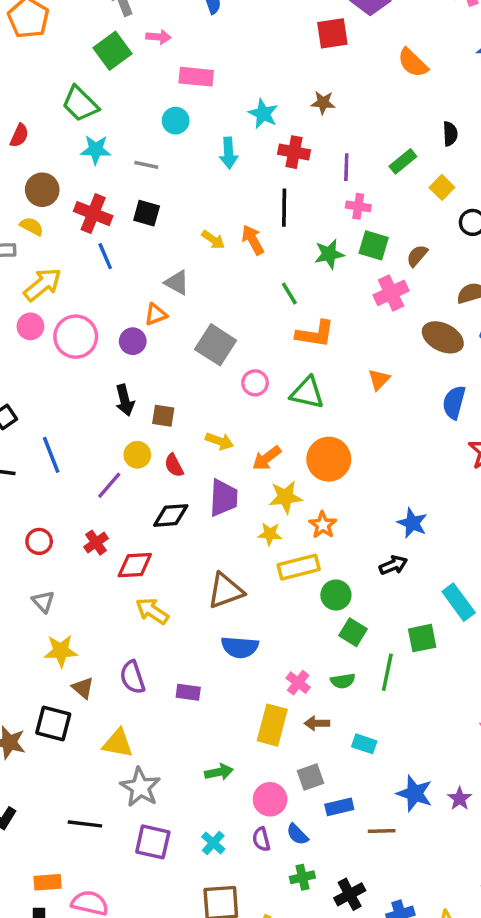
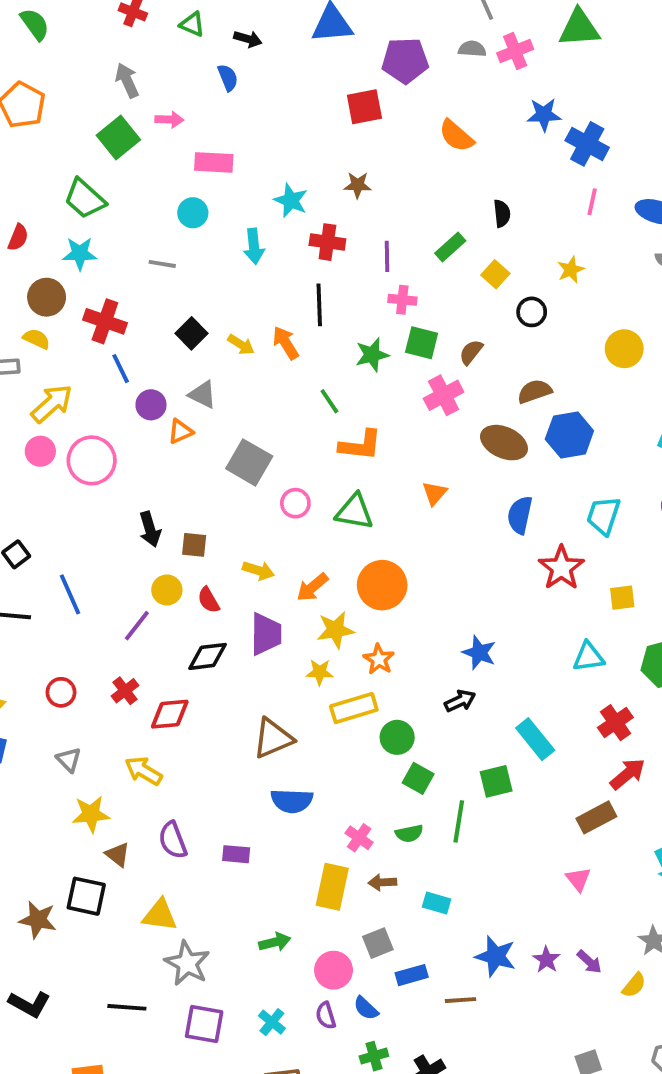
cyan star: (96, 150) -> (80, 254), moved
black square: (147, 213) -> (191, 333), moved, turned 32
purple circle: (133, 341) -> (151, 405), moved
yellow arrow: (152, 611) -> (143, 771), moved

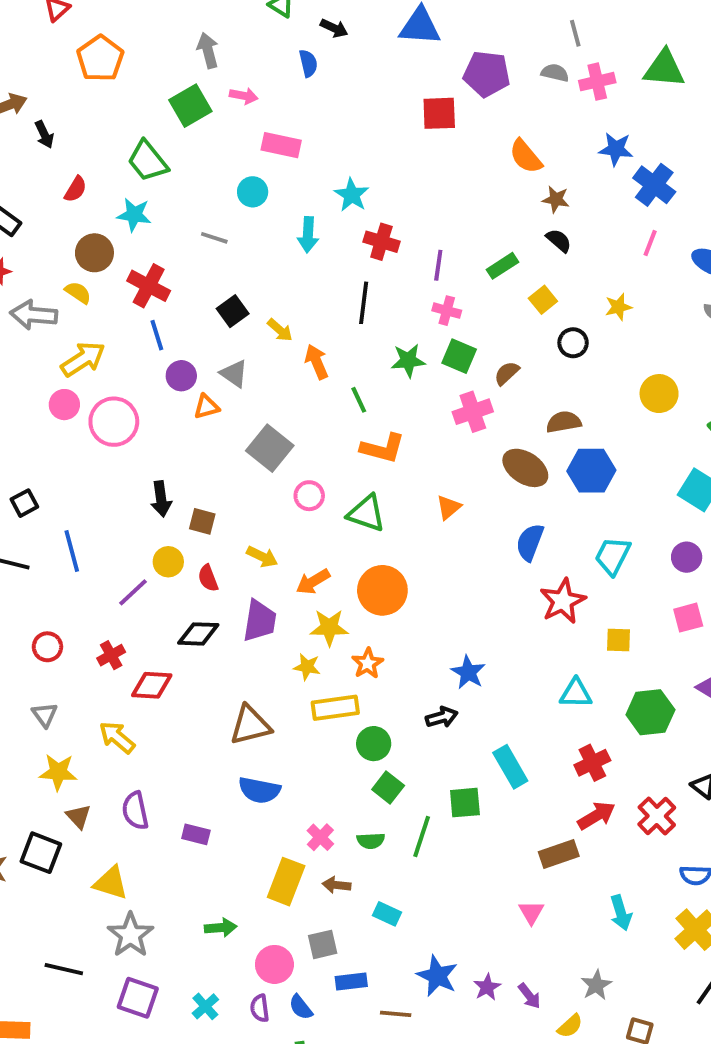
brown star: (358, 185) -> (556, 199), moved
black semicircle: (502, 213) -> (559, 241), turned -52
orange arrow: (286, 343) -> (317, 362), moved

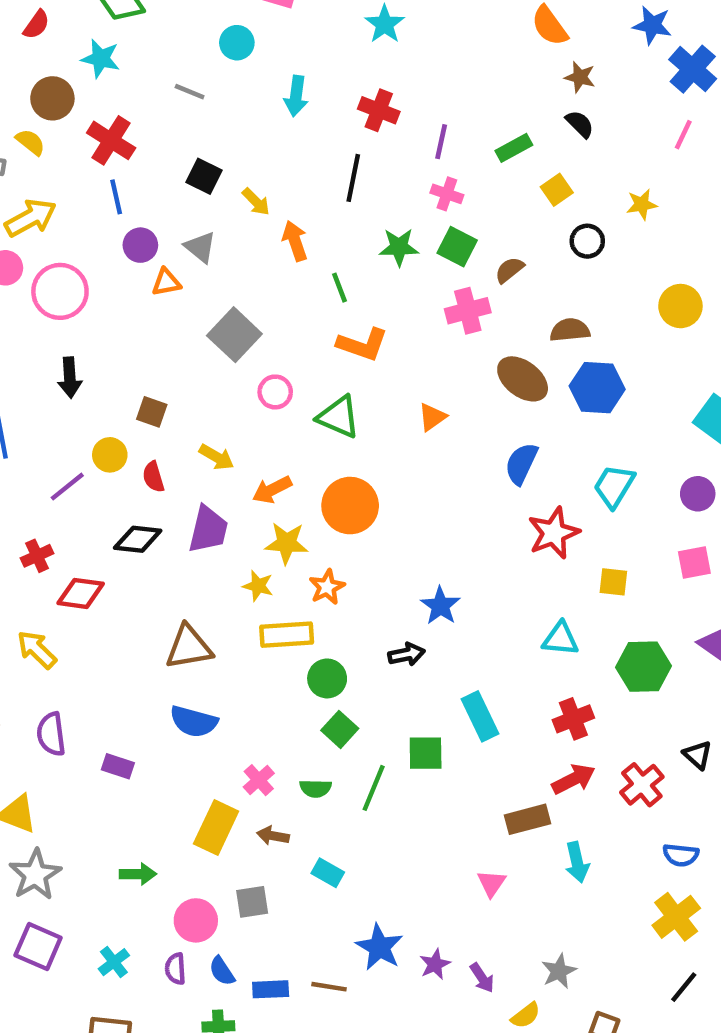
cyan star: (352, 195) -> (385, 24), moved
black square: (233, 311) -> (204, 176), turned -32
black arrow: (161, 499) -> (70, 378), moved
cyan arrow: (621, 913) -> (577, 862), moved
blue rectangle: (351, 982) -> (271, 989), moved

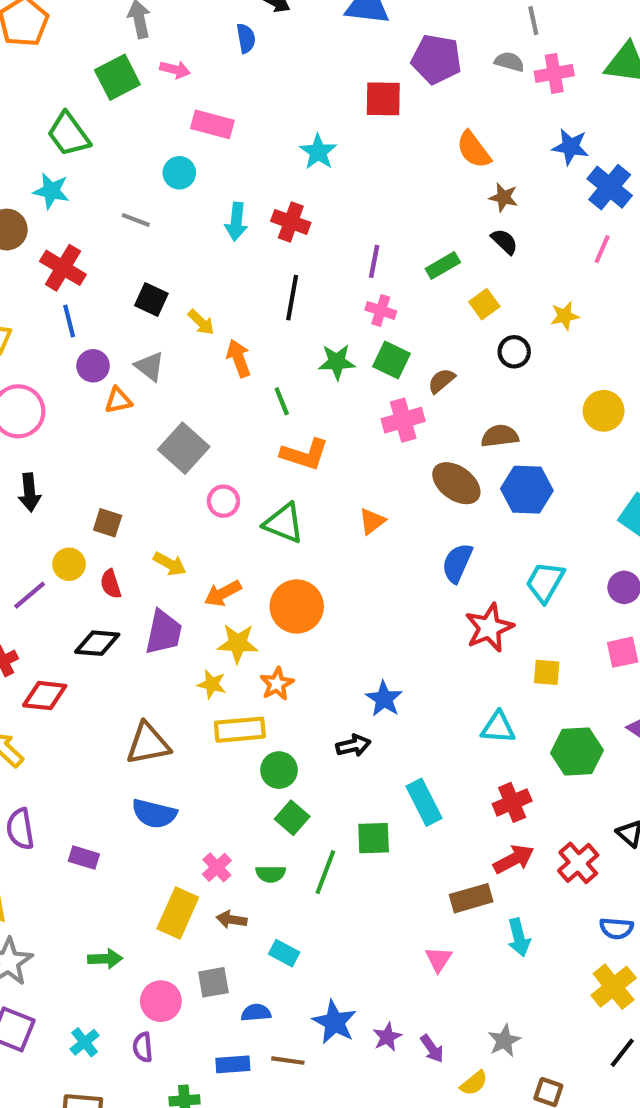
red cross: (379, 110) -> (291, 222), moved
blue semicircle: (222, 971) -> (256, 1013), moved, turned 120

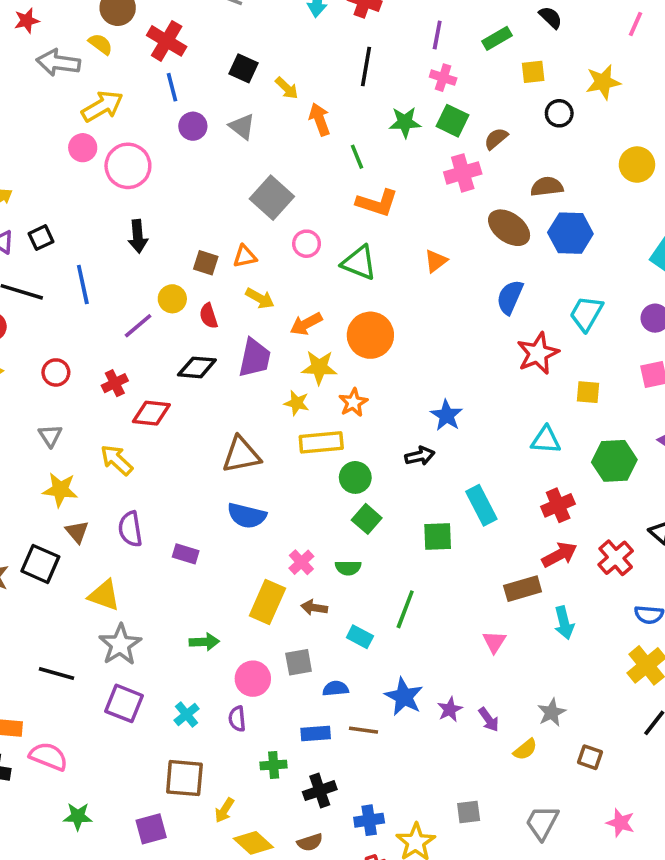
yellow square: (484, 304) -> (533, 72), turned 30
yellow star: (565, 316) -> (603, 82), size x1.4
orange triangle: (118, 400) -> (245, 256), moved
green line: (325, 872) -> (405, 609), moved

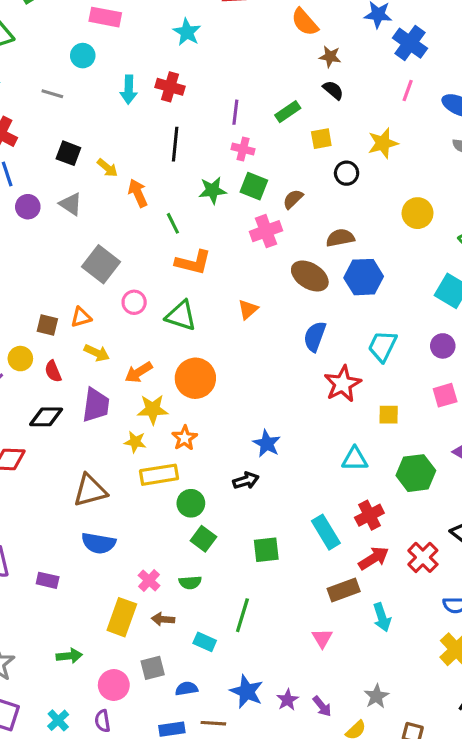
cyan rectangle: (481, 505) -> (326, 532), moved

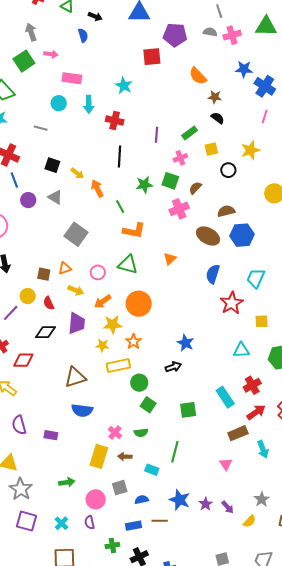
cyan arrow: (129, 90) -> (89, 104), moved
pink cross: (243, 149) -> (180, 158), moved, turned -32
pink circle: (134, 302) -> (98, 272), moved

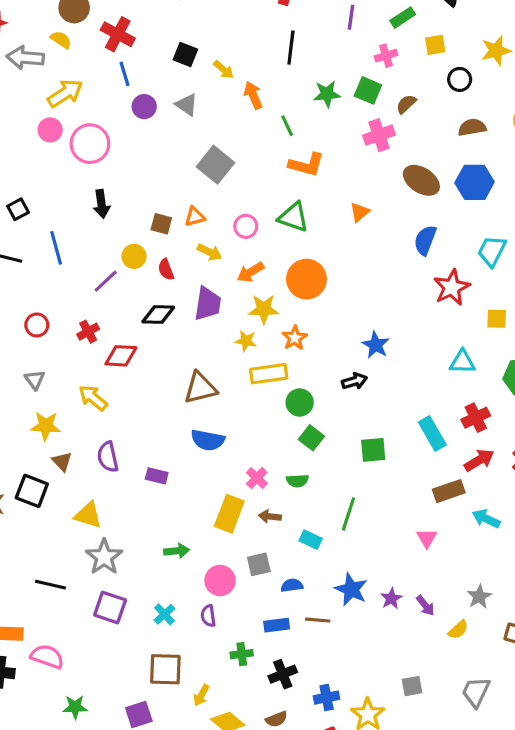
brown semicircle: (226, 211) -> (472, 127), moved
cyan arrow: (263, 449) -> (486, 519), turned 132

